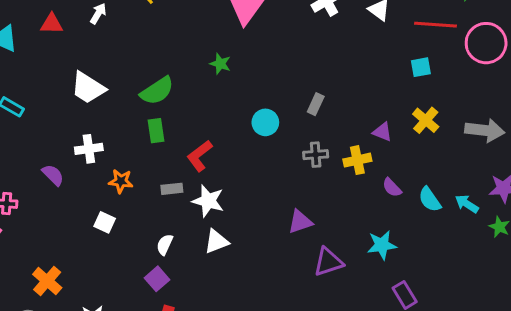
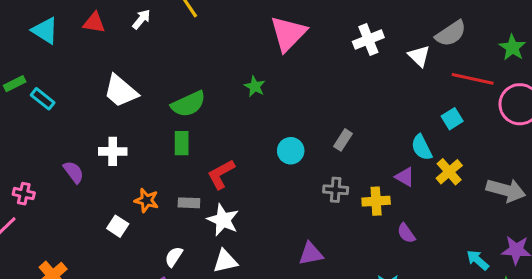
cyan square: (421, 67) -> (452, 119), turned -30
orange star: (121, 181) -> (146, 200), moved
cyan semicircle: (430, 199) -> (422, 147), moved

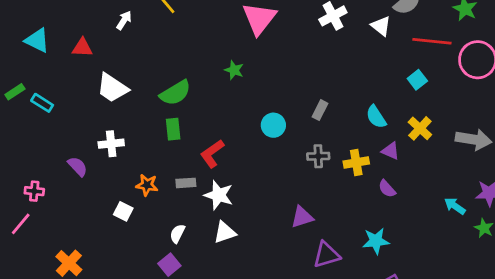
red triangle: (94, 23) -> (82, 48), moved
cyan semicircle: (422, 147) -> (376, 117), moved
purple triangle: (405, 177) -> (391, 151), moved

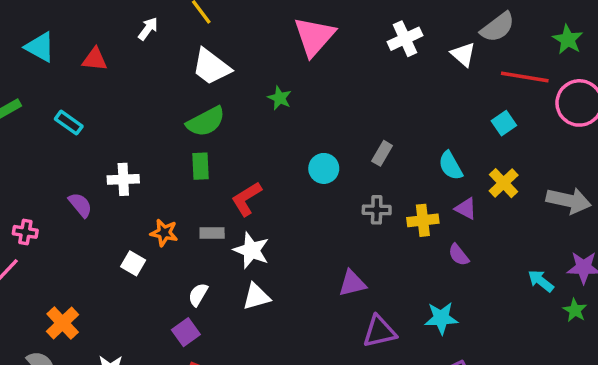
white trapezoid: (112, 88) -> (211, 67), moved
cyan rectangle: (42, 103) -> (69, 123), moved

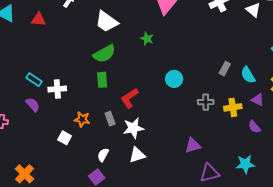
cyan rectangle: (69, 123) -> (34, 80), moved
gray rectangle: (382, 153) -> (225, 69), moved
gray rectangle: (212, 233) -> (110, 119), turned 72
white star: (251, 250) -> (133, 128), turned -30

